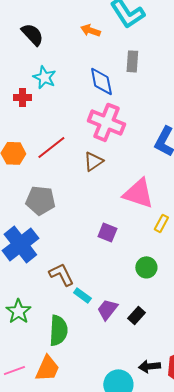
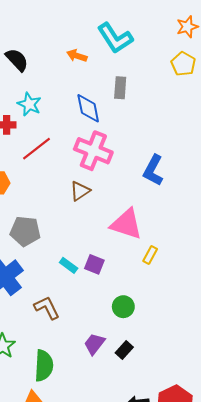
red line: (51, 147) -> (37, 149), moved
green circle: (146, 267) -> (123, 307), moved
cyan rectangle: (82, 295) -> (69, 265), moved

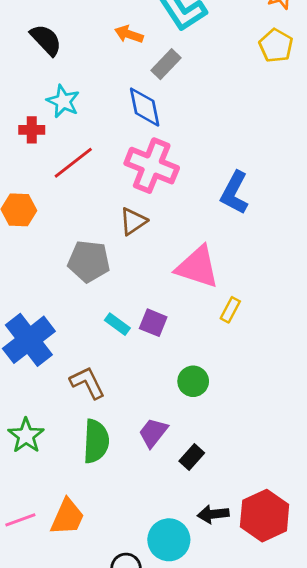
gray rectangle: (120, 88) -> (166, 64), moved, turned 40
gray pentagon: (25, 231) -> (89, 261), moved
black rectangle: (124, 350) -> (192, 457), moved
green semicircle: (44, 366) -> (96, 441), moved

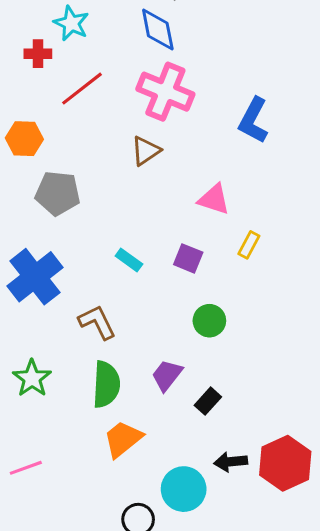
gray pentagon: (89, 261) -> (58, 193), moved
pink triangle: (197, 267) -> (214, 199), size x0.7
purple square: (153, 323) -> (188, 258), moved
orange trapezoid: (67, 517) -> (123, 439), moved, turned -153

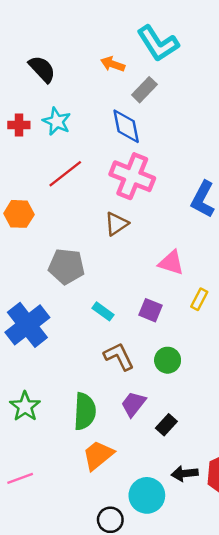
red cross: (38, 54) -> (19, 125), moved
gray pentagon: (58, 193) -> (66, 266), moved
brown L-shape: (97, 322) -> (119, 357), moved

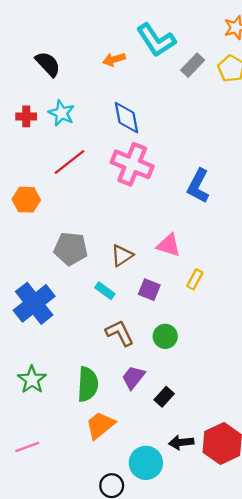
orange arrow: (113, 64) -> (114, 59), turned -35
gray rectangle: (144, 90) -> (193, 65), moved
brown triangle: (116, 224) -> (122, 255), moved

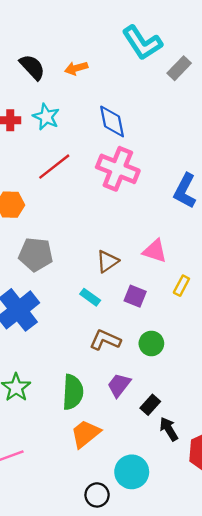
orange arrow: (114, 59) -> (76, 68), moved
gray pentagon: (71, 249) -> (36, 254), moved
brown L-shape: (120, 333) -> (105, 340), turned -40
black arrow: (181, 442) -> (169, 429), moved, turned 65

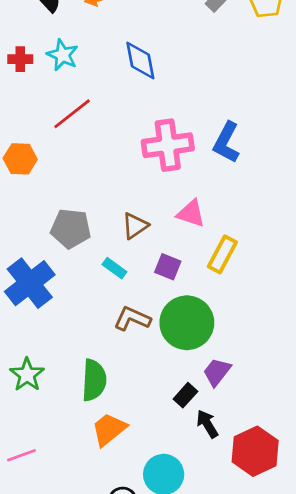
pink cross: (118, 169) -> (168, 145), moved, turned -30
gray pentagon: (36, 254) -> (71, 229), moved
yellow rectangle: (181, 286) -> (222, 254), size x1.5
green circle: (151, 343) -> (187, 323), size x1.8
purple trapezoid: (119, 385) -> (217, 372), moved

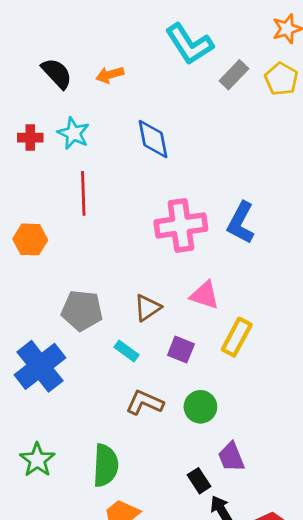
red line: (72, 114) -> (83, 193), turned -54
green circle: (187, 323) -> (200, 407), size x0.6
purple trapezoid: (217, 372) -> (231, 457), turned -60
black rectangle: (185, 395) -> (199, 481), turned -75

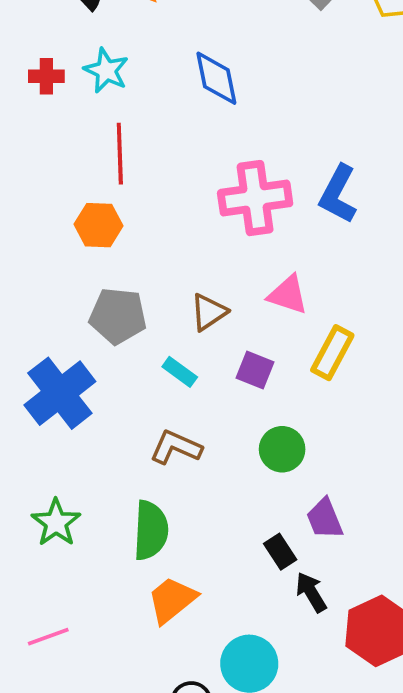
orange hexagon: (30, 239) -> (99, 225), moved
brown L-shape: (145, 403) -> (176, 447), moved

